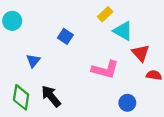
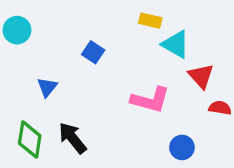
yellow rectangle: (105, 14) -> (150, 21), turned 56

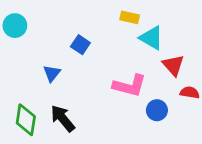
blue triangle: (47, 87) -> (52, 73), moved
blue circle: (182, 147) -> (157, 110), moved

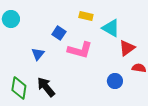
yellow rectangle: (130, 17) -> (86, 16), moved
red triangle: (173, 65) -> (127, 48), turned 36
pink L-shape: (130, 86) -> (80, 50), moved

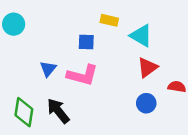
blue square: (59, 33) -> (86, 42), moved, turned -32
red triangle: (127, 48) -> (147, 68), moved
pink L-shape: (80, 50) -> (82, 75), moved

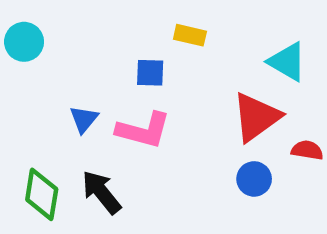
cyan triangle: (141, 36) -> (287, 62), moved
red triangle: (147, 68) -> (256, 117), size x1.4

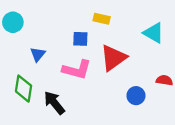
red triangle: (256, 117) -> (113, 58), moved
blue triangle: (84, 119) -> (38, 54), moved
green diamond: (42, 194) -> (24, 89), moved

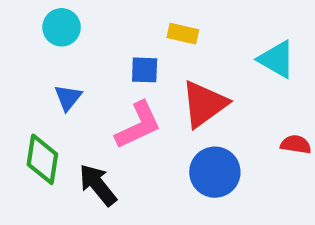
cyan circle: (13, 22) -> (62, 27), moved
pink L-shape: (77, 70) -> (138, 125), turned -40
blue circle: (136, 96) -> (215, 172), moved, size x1.5

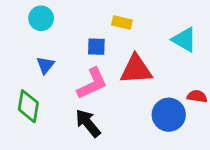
red triangle: (204, 104) -> (136, 69), turned 32
blue circle: (215, 172) -> (169, 115), moved
black arrow: (98, 185) -> (88, 123), moved

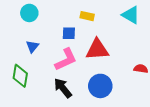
cyan triangle: (184, 40) -> (131, 15), moved
blue circle: (169, 115) -> (100, 86), moved

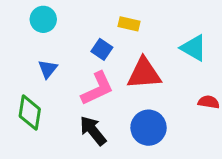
cyan triangle: (131, 15) -> (194, 48), moved
blue square: (69, 33) -> (102, 49), turned 32

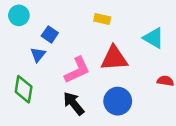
cyan circle: (43, 19) -> (19, 15), moved
blue square: (102, 49) -> (50, 34), moved

